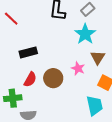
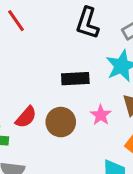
black rectangle: (28, 52) -> (75, 79), moved

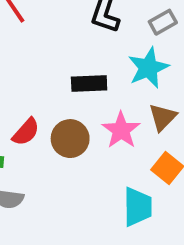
pink star: (101, 115) -> (121, 130), size x1.4

